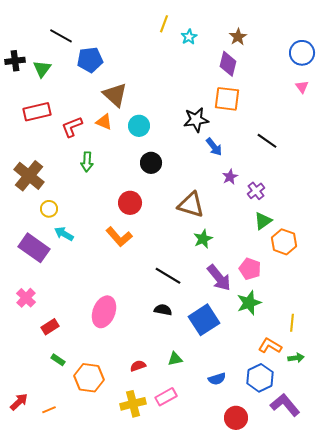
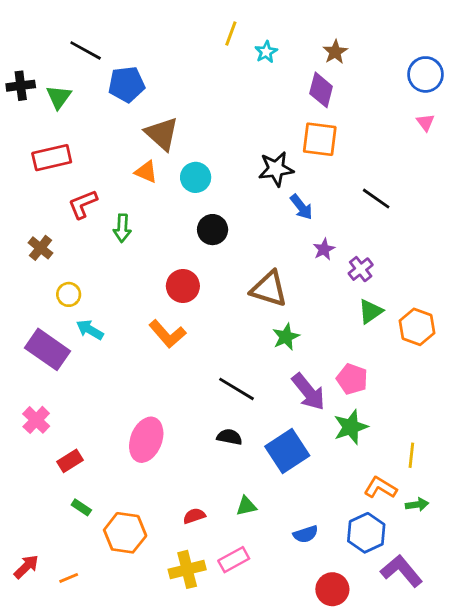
red L-shape: (72, 127) -> (83, 204), moved
brown cross: (29, 176) -> (40, 248), size x0.6
orange hexagon: (284, 242) -> (417, 327), moved

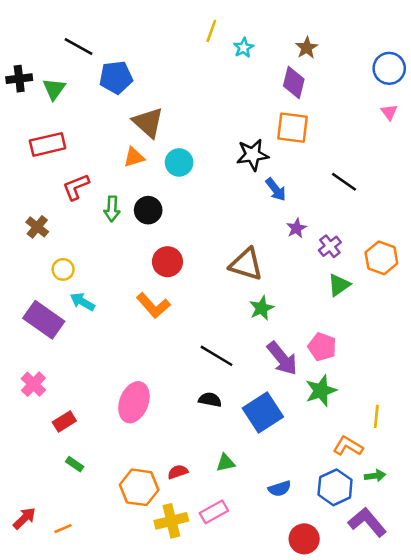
orange triangle: (146, 172) -> (134, 157), turned -40
black circle: (213, 230) -> (148, 210), moved
orange hexagon: (417, 327) -> (381, 258), moved
green arrow: (417, 505) -> (375, 476), moved
orange hexagon: (125, 533) -> (139, 487), moved

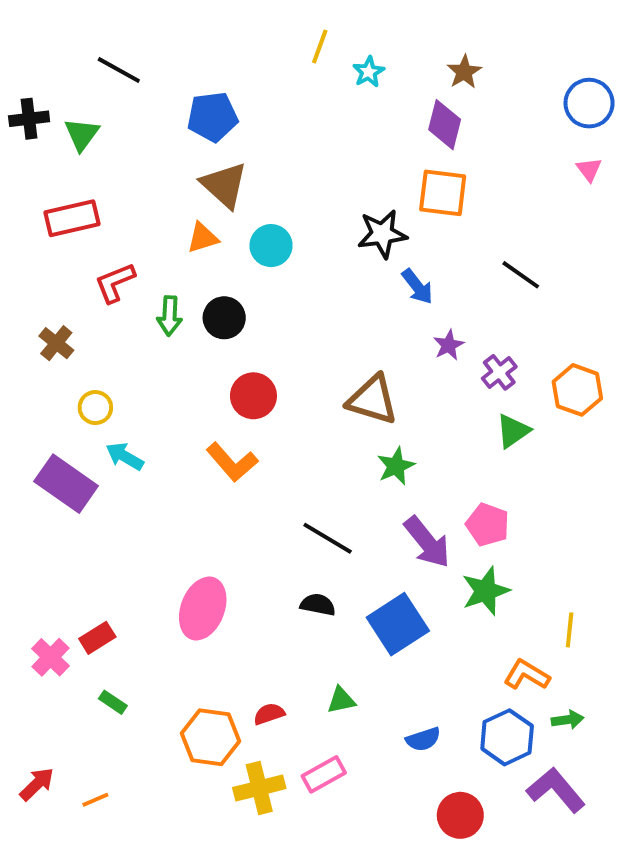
blue pentagon: (116, 77) -> (212, 117), moved
pink cross: (33, 384) -> (51, 657), moved

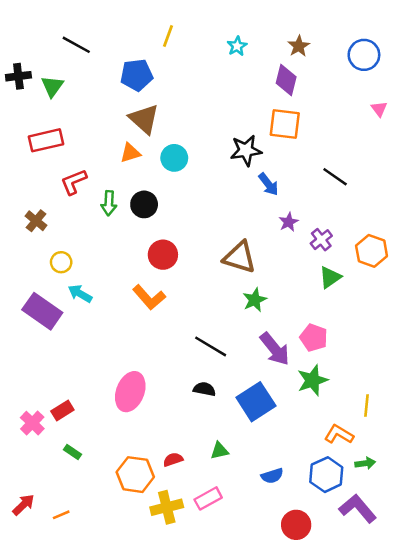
yellow line: (320, 47) -> (168, 36), moved
blue circle: (589, 103) -> (364, 55), moved

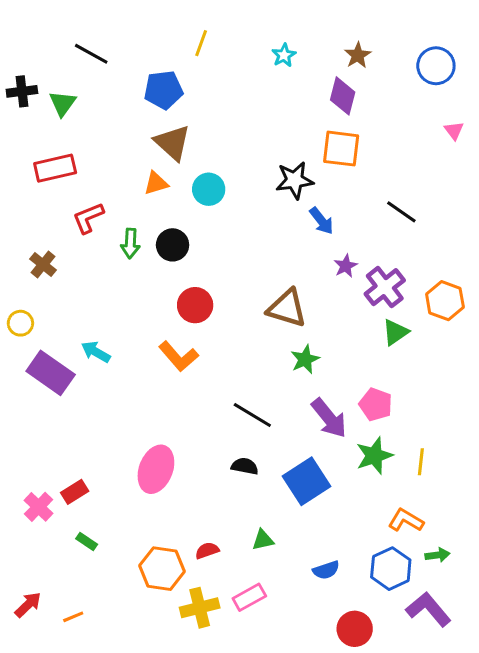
purple cross: (321, 240) -> (385, 287), size x1.5
yellow circle: (61, 262) -> (20, 323), moved
yellow line: (366, 405) -> (421, 462), moved

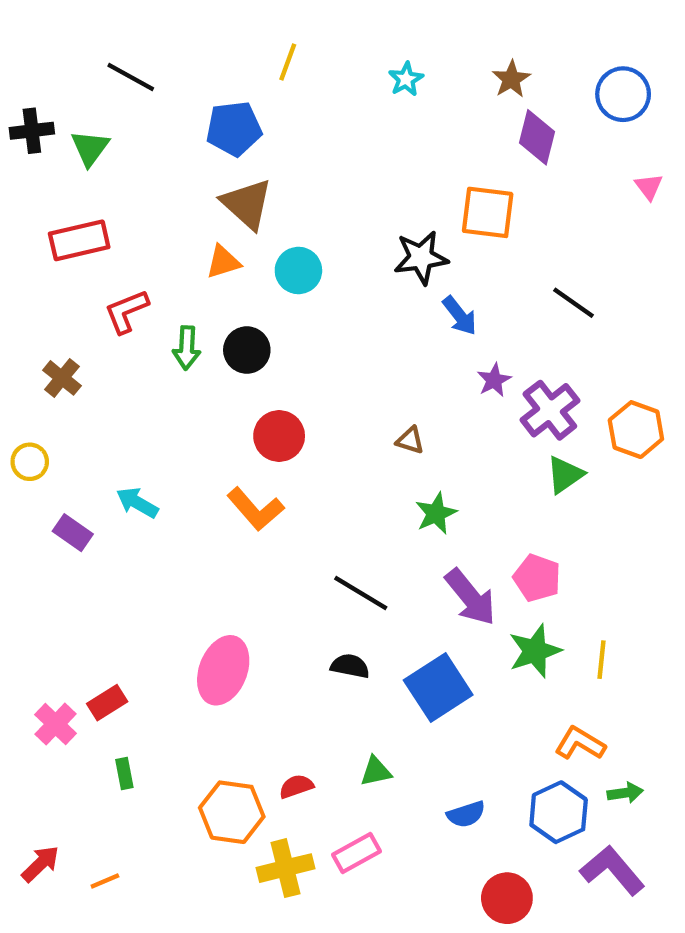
purple diamond: (343, 96) -> (537, 137), moved
brown triangle: (287, 308) -> (410, 440), size x0.5
purple rectangle: (51, 373) -> (73, 533), size x0.6
green rectangle: (87, 541) -> (124, 773), turned 45

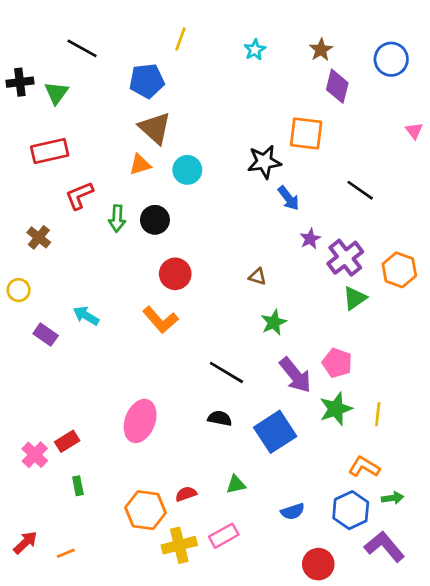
pink triangle: (649, 187) -> (414, 131), moved

